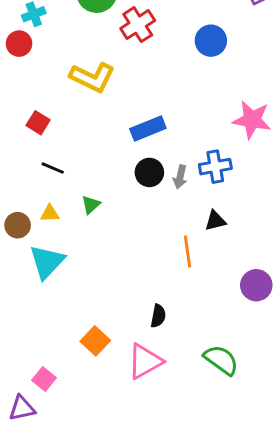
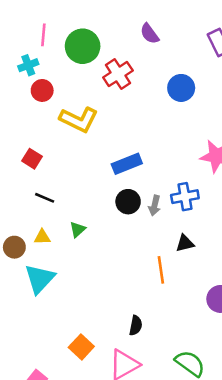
red circle: (19, 44) -> (42, 90), moved

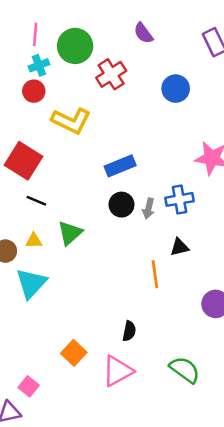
cyan cross: (28, 65) -> (39, 65), moved
red square: (32, 159) -> (23, 161), size x1.8
green triangle: (78, 229) -> (70, 233), size x1.5

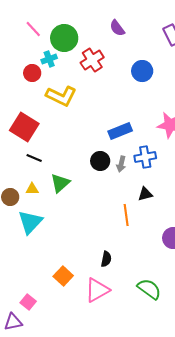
pink line: (35, 34) -> (33, 29), turned -48
cyan cross: (39, 65) -> (49, 59), moved
blue rectangle: (120, 166) -> (120, 131), moved

